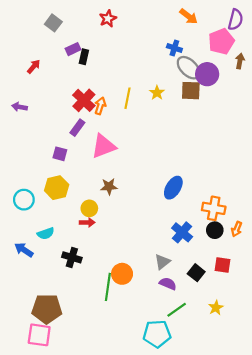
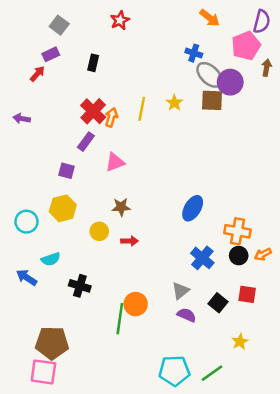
purple rectangle: (73, 49) -> (51, 54), moved
pink triangle: (104, 146) -> (115, 162), size x0.7
red arrow: (87, 223) -> (130, 241), moved
orange arrow: (237, 229) -> (263, 254), turned 40
green line: (177, 310) -> (212, 373), moved

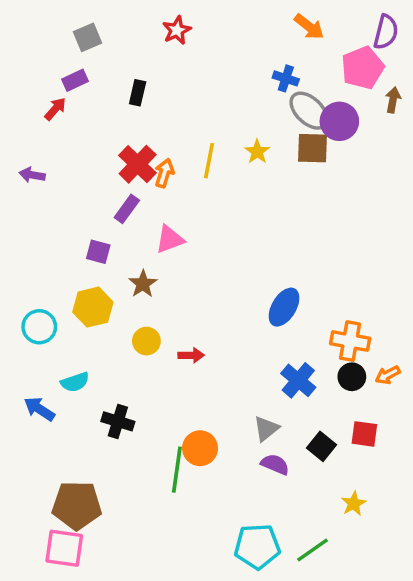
gray square: (59, 25) -> (88, 37), turned 30
brown star: (121, 207) -> (143, 284), moved, turned -30

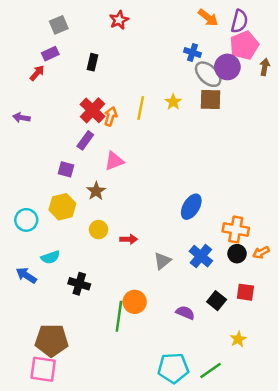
purple semicircle: (386, 32) -> (239, 21), moved
purple circle: (339, 121) -> (227, 67), moved
gray triangle: (266, 429) -> (162, 261), moved

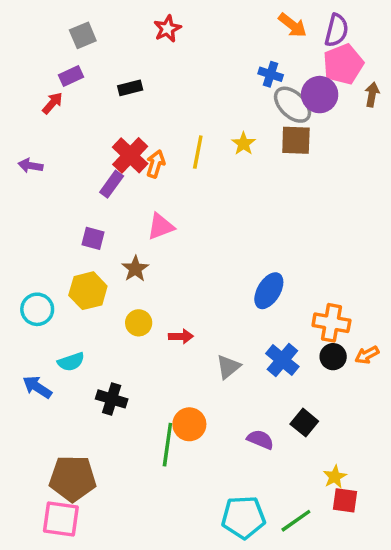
black rectangle: (92, 62) -> (130, 88), turned 63
purple rectangle: (85, 140) -> (112, 184), moved
red square: (245, 292) -> (345, 500), moved

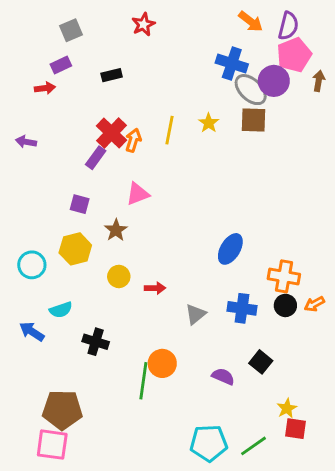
blue cross: (271, 74) -> (232, 64), size x1.5
red arrow: (52, 103) -> (45, 88), turned 42
blue cross: (282, 360) -> (242, 308), turned -32

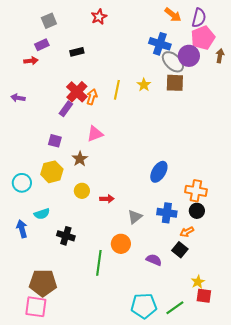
orange arrow: (314, 304) -> (187, 232), moved
blue arrow: (32, 332) -> (22, 229), turned 42
orange circle: (162, 363) -> (121, 244), moved

